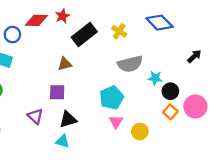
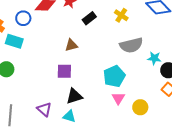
black rectangle: (84, 35) -> (89, 18), size x0.6
purple triangle: (35, 116) -> (44, 109), moved

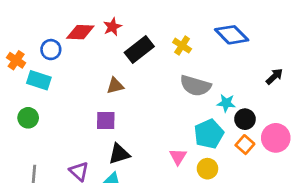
black rectangle: (89, 18) -> (139, 50), size x1.5
gray semicircle: (131, 45) -> (195, 86), turned 30
cyan pentagon: (114, 76) -> (209, 134), moved

